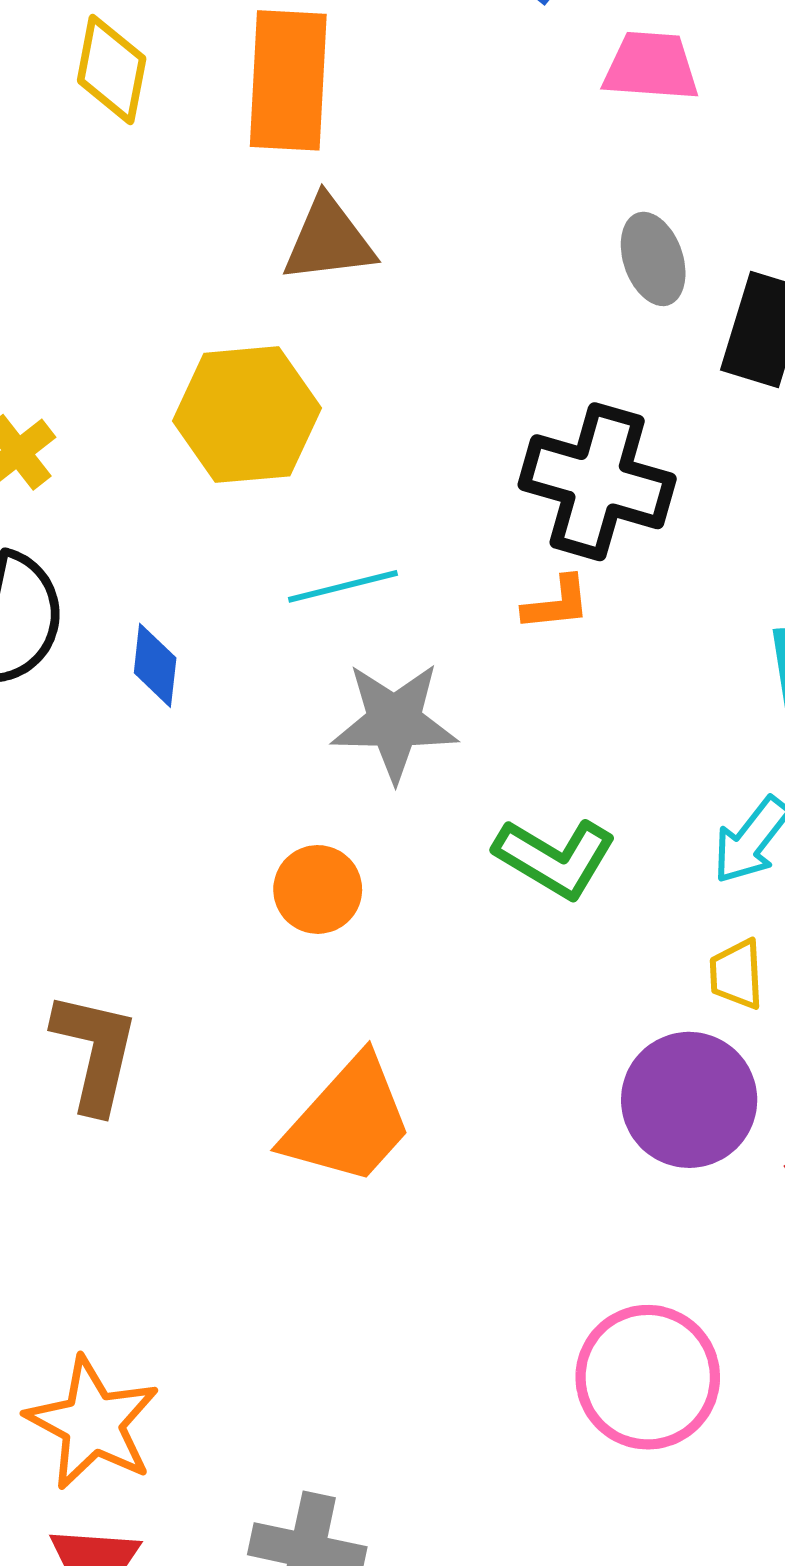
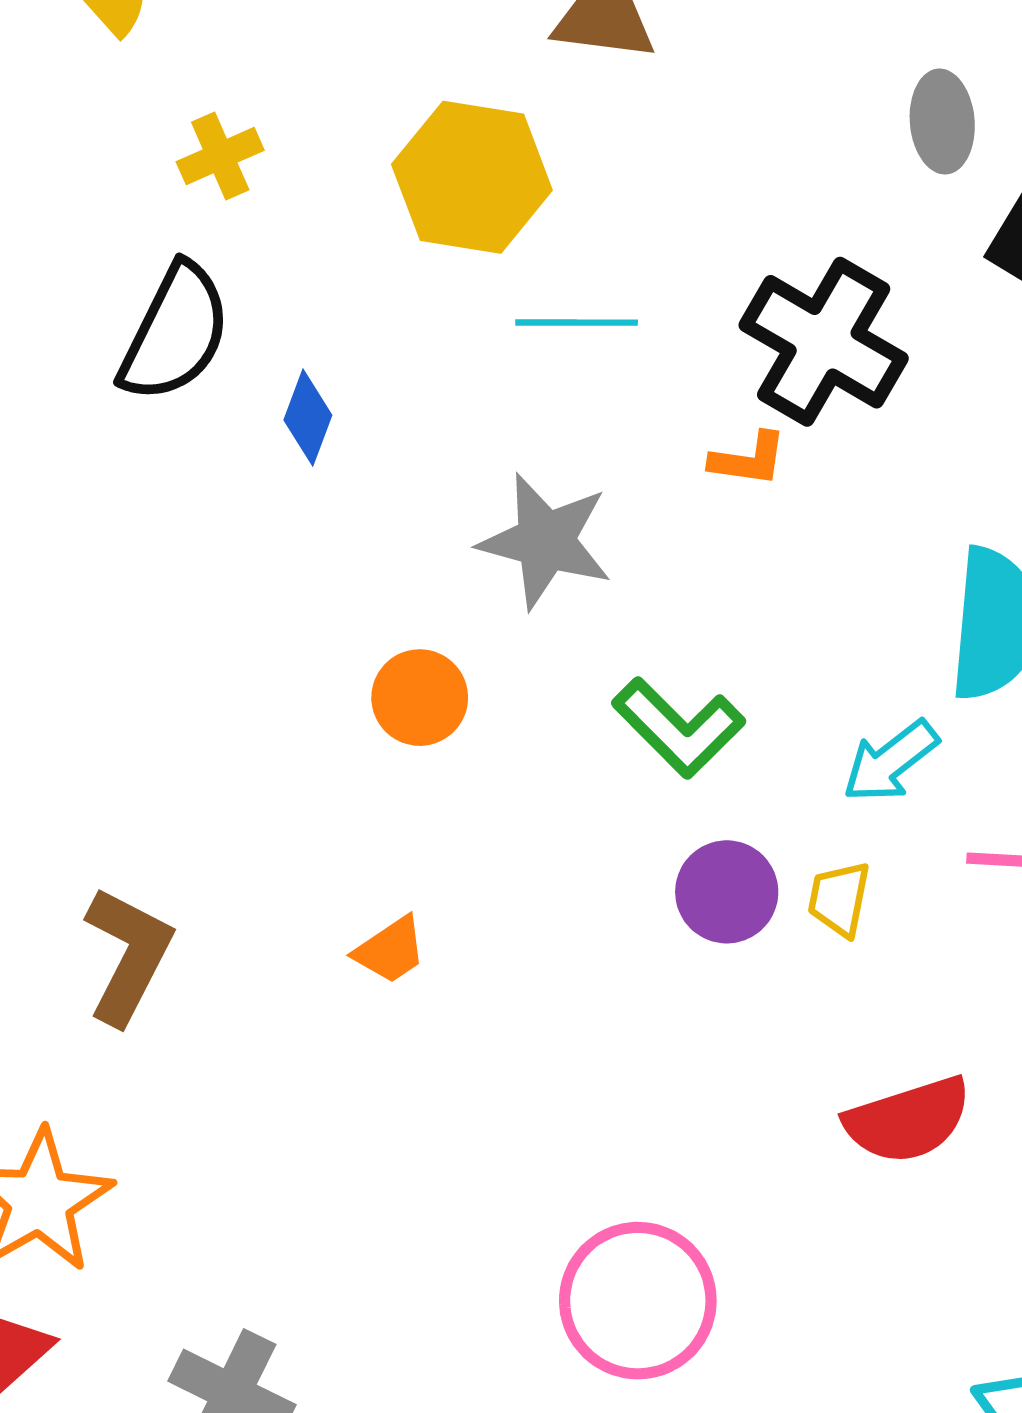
cyan line: (343, 586) -> (577, 323), moved
brown L-shape: (95, 1052) -> (128, 955), moved
purple circle: (689, 1100) -> (727, 892), moved, size x0.7
orange trapezoid: (348, 1121) -> (390, 950), size x0.5

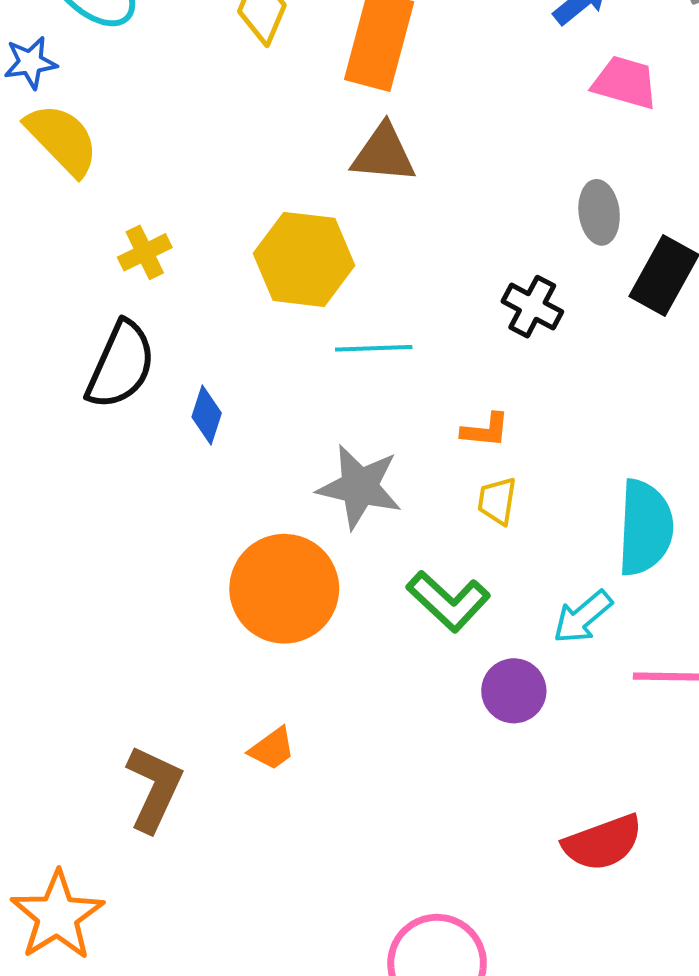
black cross: (824, 342) -> (532, 307), moved, size x0.6
orange circle: (420, 698) -> (284, 589), size x1.8
purple circle: (727, 892) -> (514, 691), moved
yellow trapezoid: (839, 899) -> (497, 501), moved
brown L-shape: (128, 955) -> (154, 788), moved

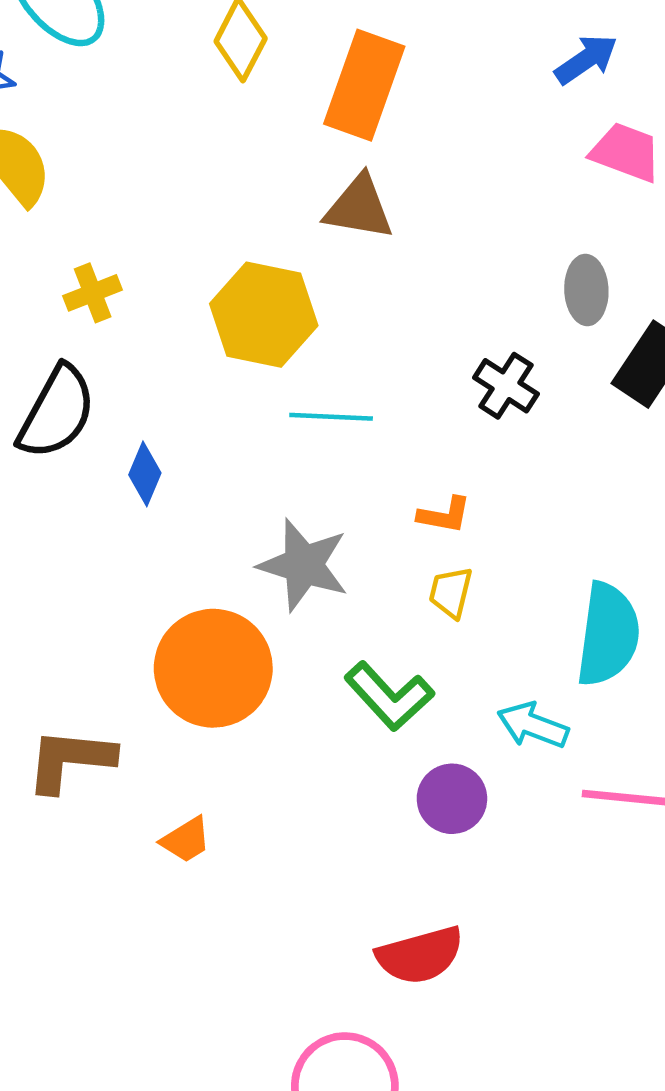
cyan arrow: (583, 617) -> (533, 725), turned 56
brown L-shape: (154, 788) -> (70, 760), moved, turned -114
red semicircle: (603, 843) -> (420, 955), moved

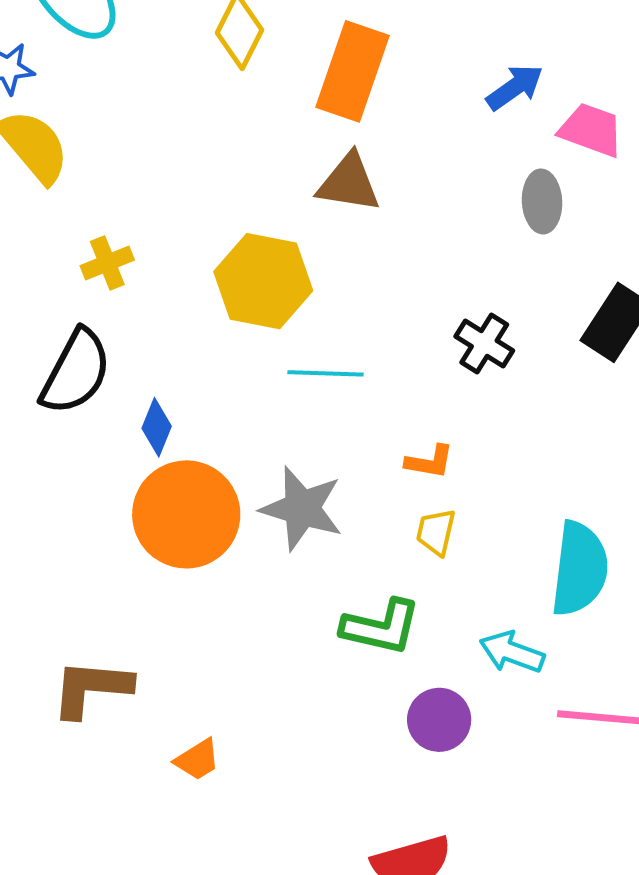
blue arrow: (586, 59) -> (515, 87), moved
gray ellipse: (586, 290) -> (542, 201), moved
orange circle: (213, 668) -> (186, 514), moved
green L-shape: (389, 696) -> (381, 627), turned -34

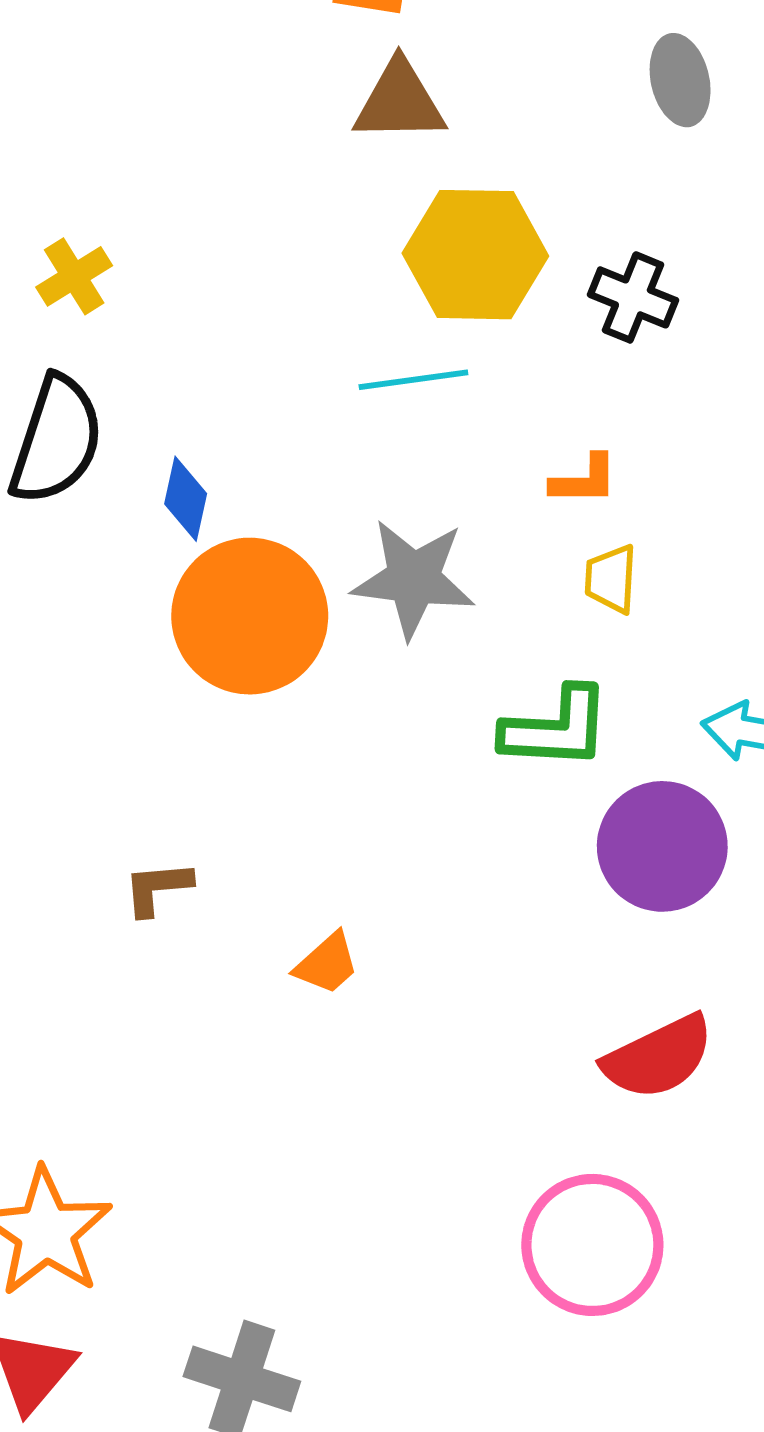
yellow hexagon: (263, 281) -> (475, 255), moved
brown L-shape: (91, 688) -> (157, 888), size x0.6
purple circle: (439, 720) -> (662, 846), size x1.4

